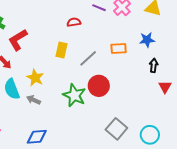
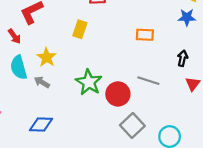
blue star: (147, 40) -> (187, 17), moved
gray line: (88, 58) -> (148, 81), moved, turned 54
red circle: (99, 86) -> (118, 94), moved

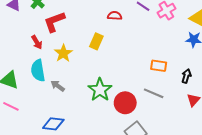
orange rectangle: (145, 35) -> (159, 66), moved
yellow star: (47, 57) -> (63, 53), moved

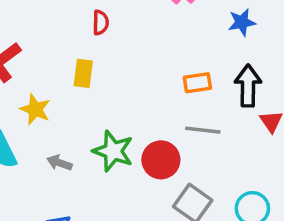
red semicircle: (115, 16) -> (101, 22), turned 104
black arrow: (186, 76) -> (248, 86), size x1.6
gray arrow: (58, 86) -> (59, 163), moved

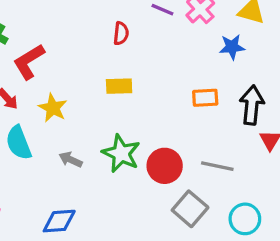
blue star: (242, 22) -> (232, 47), moved
yellow rectangle: (83, 73) -> (119, 86), moved, turned 75
gray line: (203, 130) -> (217, 166), moved

